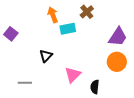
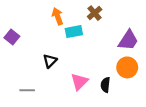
black semicircle: (95, 87) -> (105, 85), moved

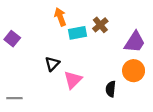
brown cross: (95, 13) -> (100, 25), moved
pink triangle: (79, 82) -> (73, 80), moved
gray line: (27, 90) -> (14, 98), moved

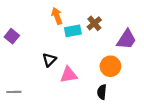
orange circle: (134, 71) -> (110, 66), moved
pink triangle: (73, 80) -> (69, 75), turned 36
black semicircle: (111, 89) -> (102, 92), moved

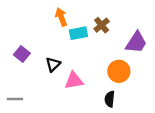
purple square: (12, 36) -> (22, 54), moved

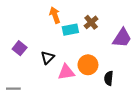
orange circle: (119, 71) -> (88, 65), moved
black semicircle: (110, 99) -> (109, 78), moved

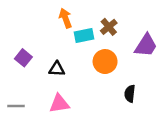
black triangle: (48, 58) -> (57, 69), turned 48
orange circle: (88, 65) -> (105, 62), moved
pink triangle: (66, 72) -> (59, 104), moved

